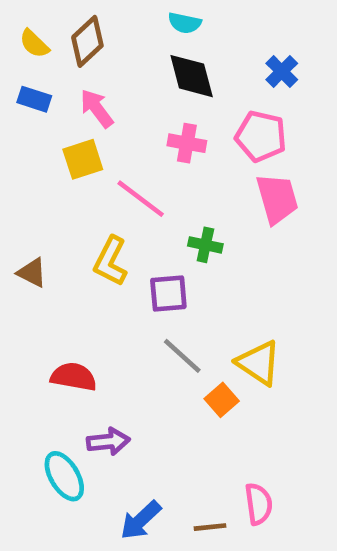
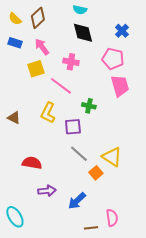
pink cross: (187, 143) -> (71, 62), moved
cyan ellipse: (64, 476) -> (15, 217), moved
blue arrow: (141, 520) -> (77, 201), moved

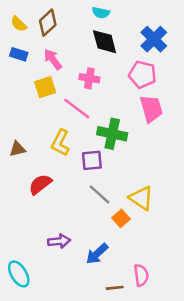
blue cross: (122, 31) -> (154, 39), size x1.5
green cross: (89, 106) -> (112, 134), size x1.6
brown triangle: (14, 118) -> (17, 149), turned -40
red semicircle: (32, 163) -> (40, 184), moved, turned -48

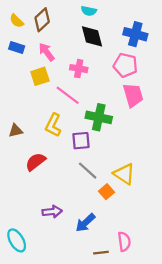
blue cross: (154, 39) -> (135, 34), turned -30

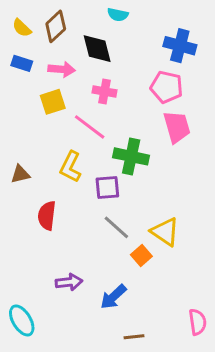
black diamond: (92, 36) -> (97, 49), moved
pink arrow: (47, 52) -> (62, 69), turned 132
red semicircle: (35, 162) -> (47, 216), turned -45
pink semicircle: (124, 242) -> (198, 322), moved

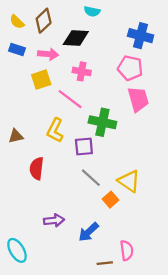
black diamond: (97, 49) -> (76, 38), turned -72
pink semicircle: (198, 322) -> (127, 250), moved

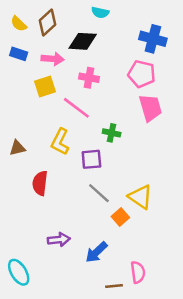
green cross: (102, 122) -> (112, 133), size x0.6

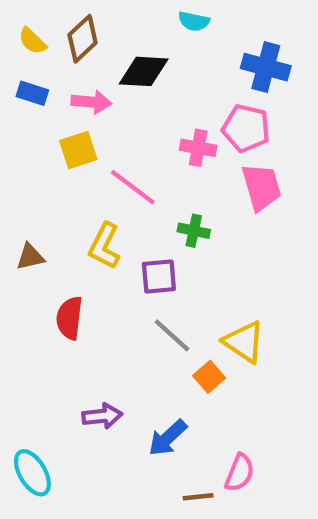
cyan semicircle: (100, 12) -> (194, 21), moved
pink cross: (89, 78) -> (198, 148), moved
pink semicircle: (138, 272) -> (240, 473), turned 30

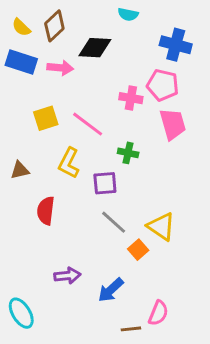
blue rectangle: (32, 93) -> (21, 62), size x1.5
yellow square: (78, 150) -> (46, 118), moved

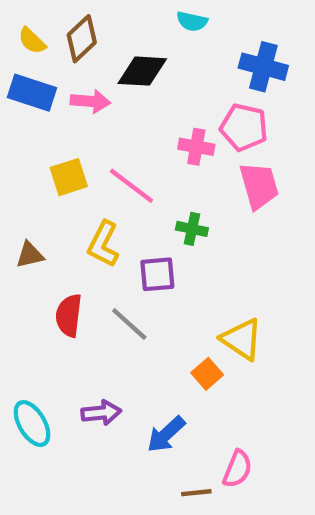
gray line: (114, 222) -> (129, 324), moved
cyan ellipse: (21, 313) -> (32, 424), moved

